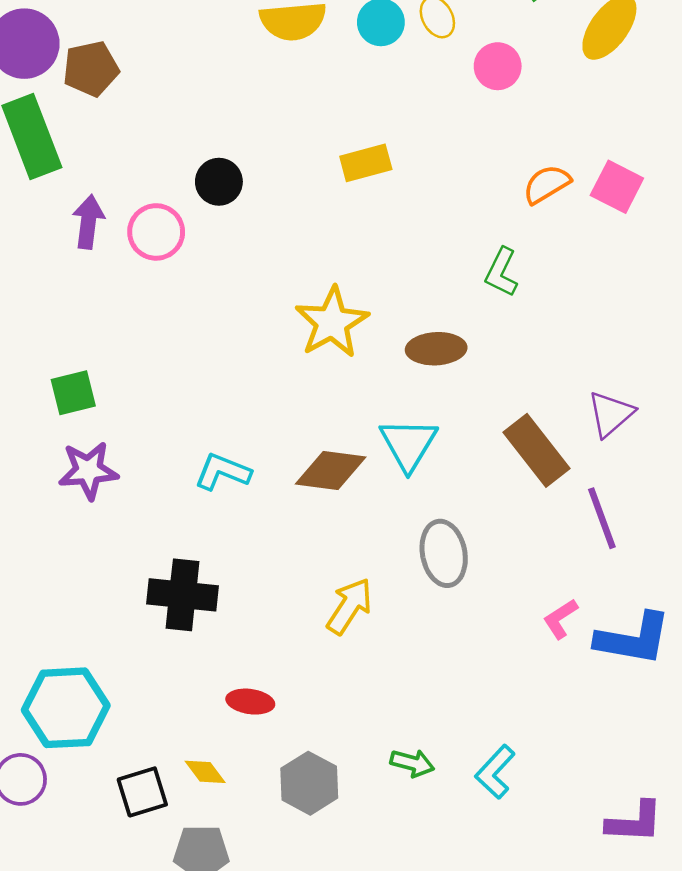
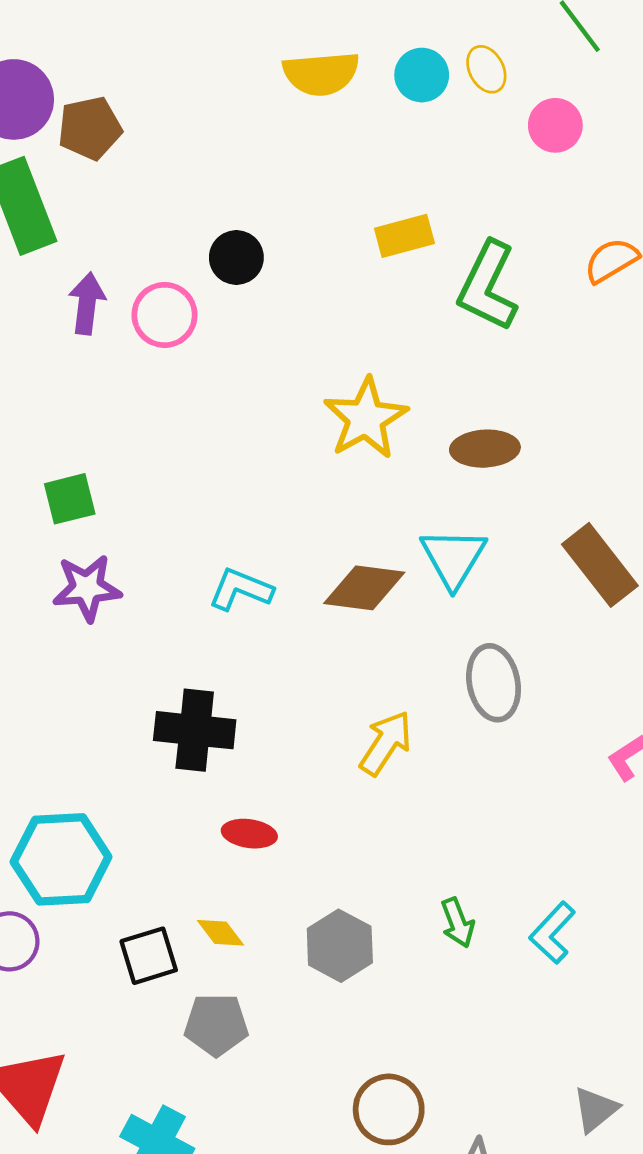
green L-shape: (501, 272) -> (488, 286), moved, size x1.6
red ellipse: (250, 702) -> (249, 834), moved
green arrow: (412, 763) -> (458, 923), turned 54

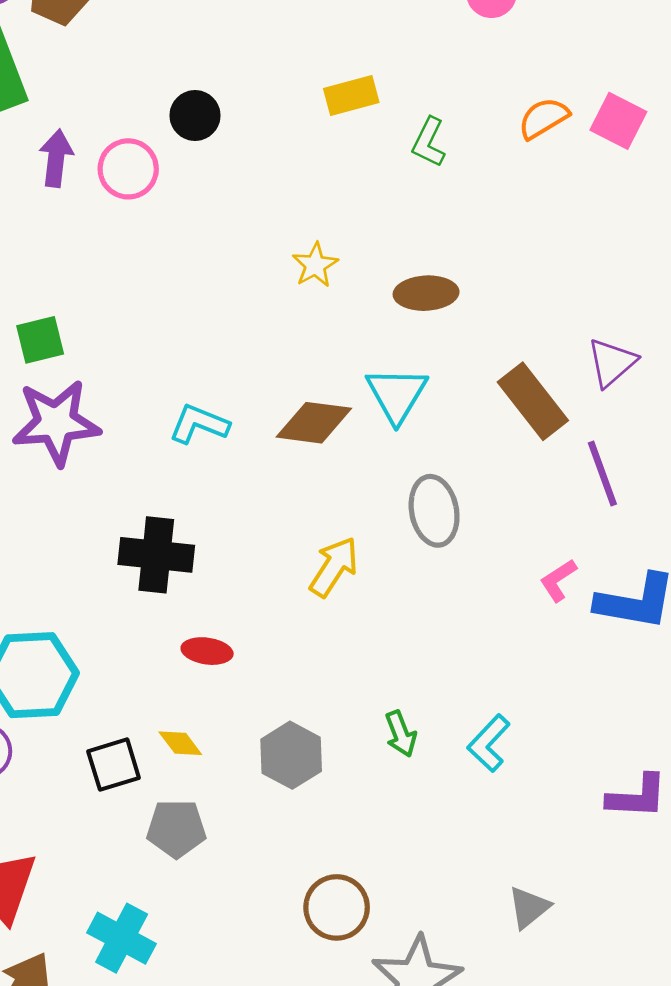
green L-shape: (488, 286) -> (429, 142), size x0.6
yellow star: (366, 418) -> (315, 265), size x0.6
purple star: (87, 588) -> (56, 423), size x1.4

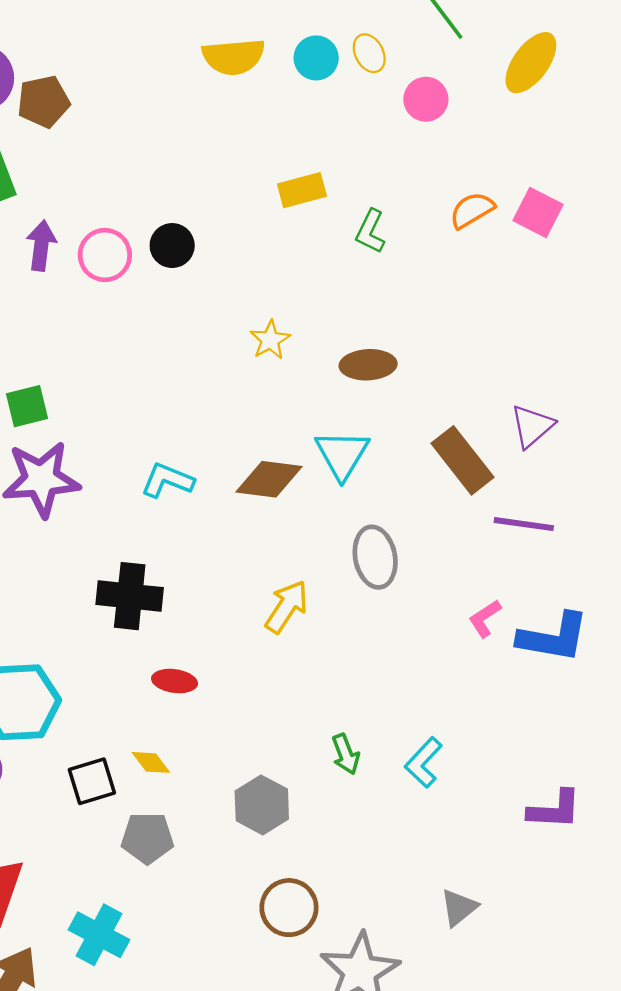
black circle: (195, 115) -> (172, 246), moved
purple line: (602, 473) -> (524, 524), turned -62
gray hexagon: (291, 755) -> (262, 805), moved

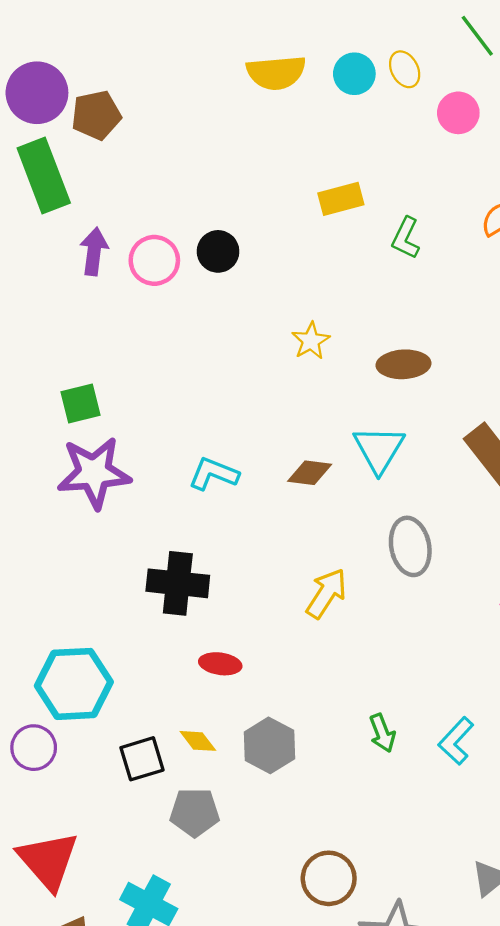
brown diamond: (269, 479) -> (310, 473), size x0.7
gray hexagon: (262, 805) -> (269, 745), moved

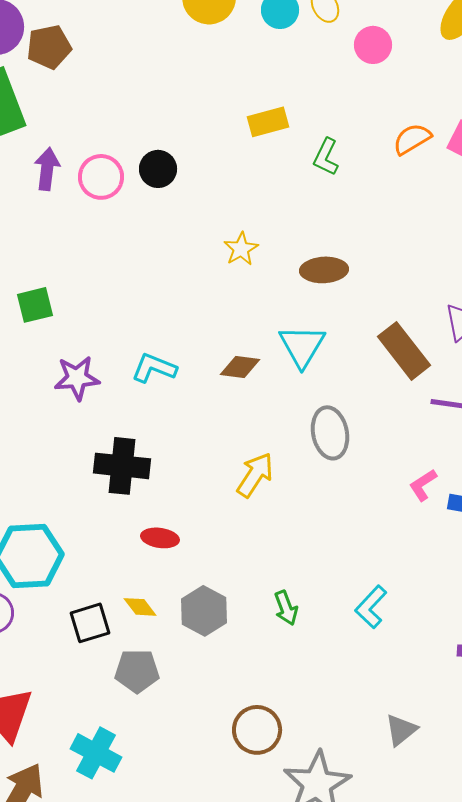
purple star: (94, 473) -> (77, 378), moved, size x0.7
green arrow: (382, 733) -> (286, 608), moved

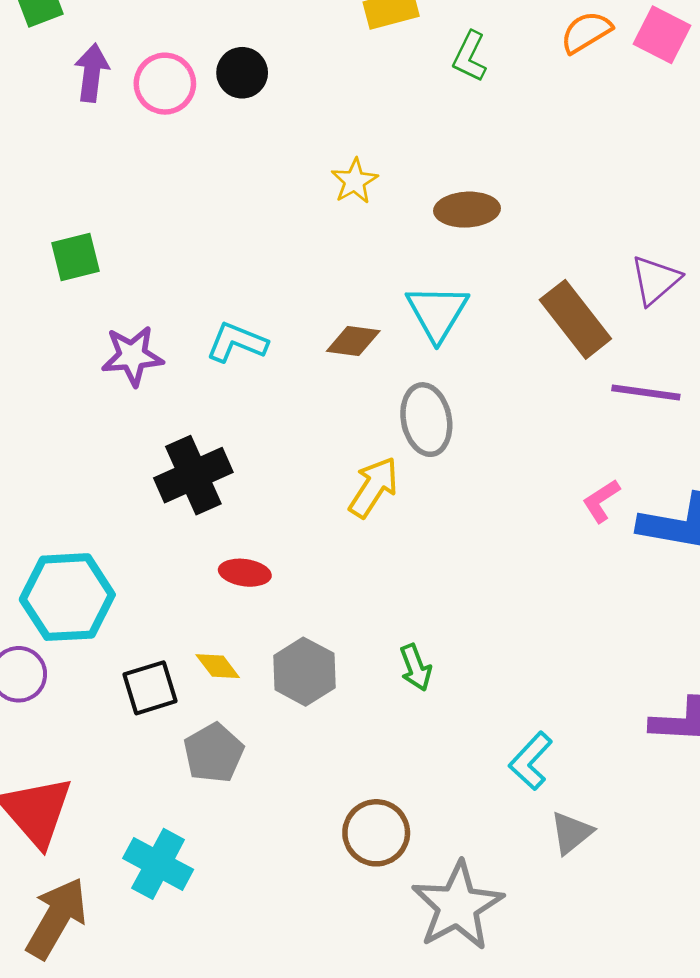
gray ellipse: (330, 433) -> (426, 420), moved
black cross: (122, 466) -> (193, 475), turned -30
cyan L-shape: (371, 607) -> (531, 761), moved
gray pentagon: (137, 671) -> (214, 753), turned -30

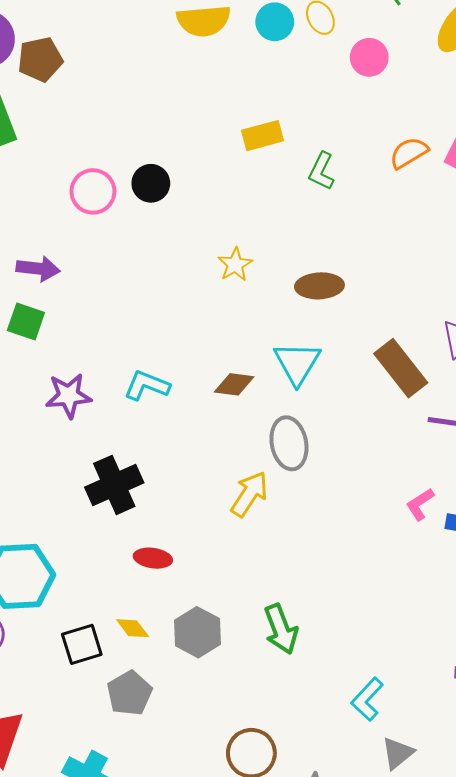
purple arrow: (92, 73) -> (38, 269), moved, turned 90
green square: (75, 257) -> (26, 321), turned 33
green arrow: (416, 667) -> (281, 629), size x1.4

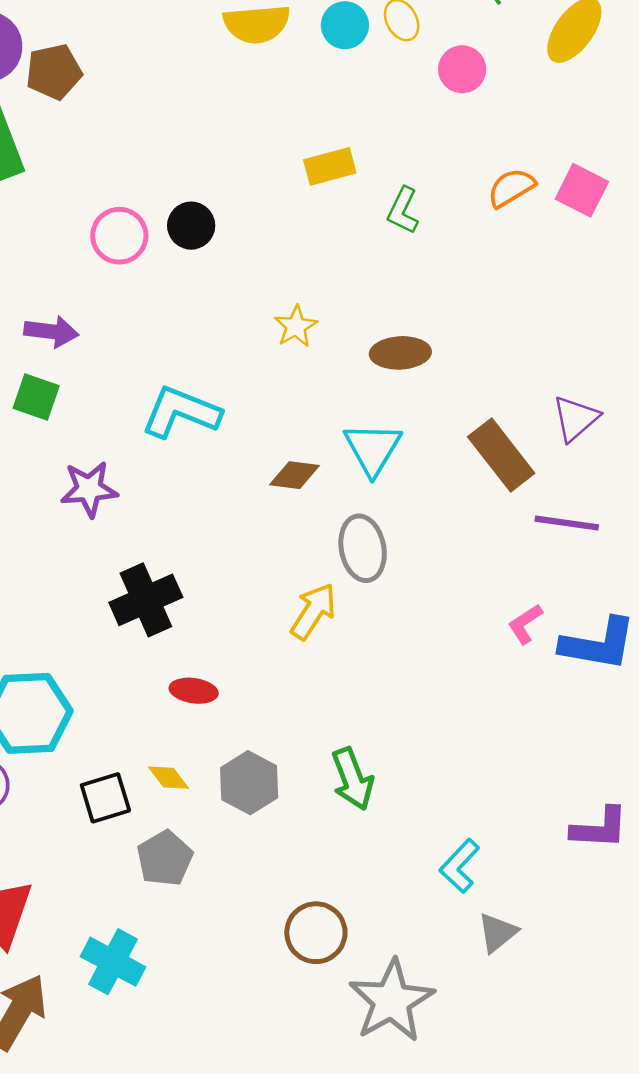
cyan L-shape: (147, 385) -> (181, 412), moved, size x1.4

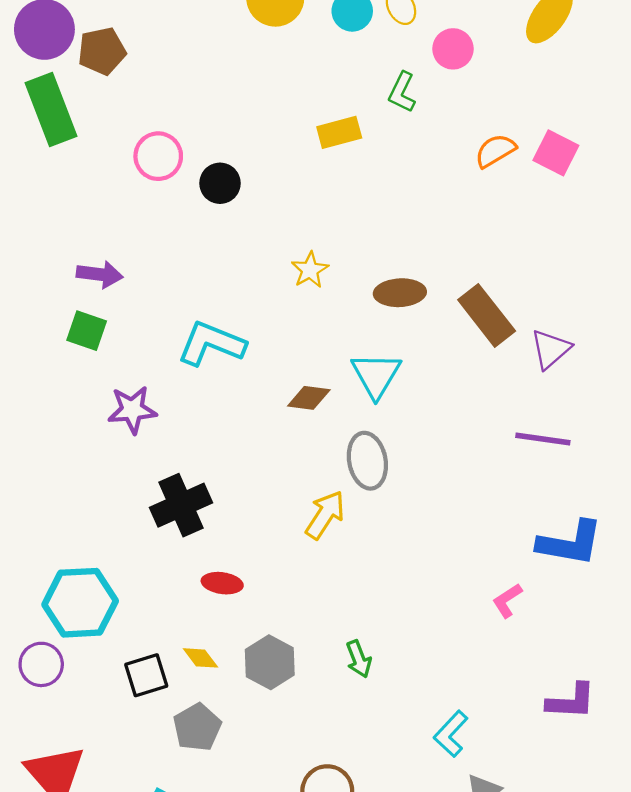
green L-shape: (403, 210) -> (402, 92), moved
pink circle: (119, 236) -> (158, 156), moved
brown rectangle: (501, 455) -> (487, 315), moved
pink L-shape: (525, 624) -> (507, 600), moved
green arrow: (352, 779) -> (359, 659), size x0.7

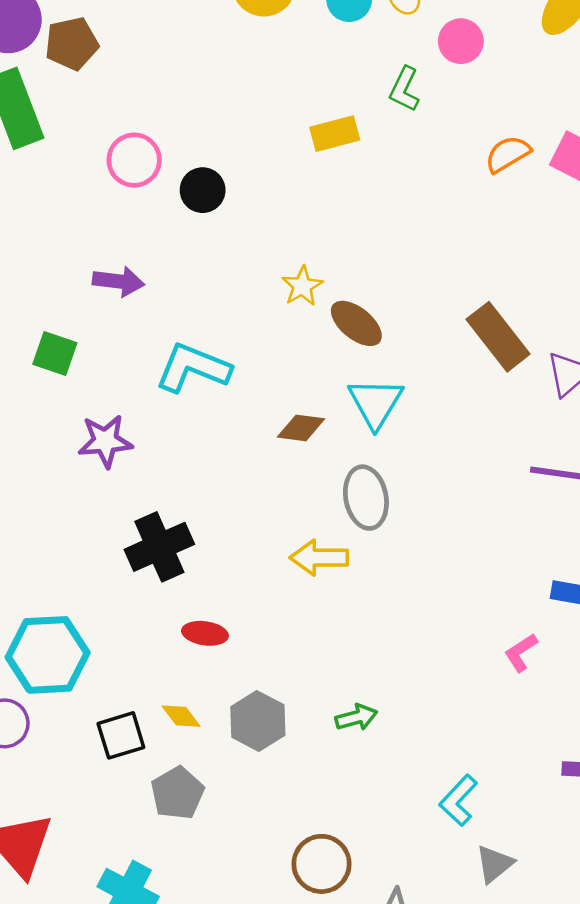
purple arrow: (100, 274) -> (119, 281), moved
brown ellipse: (400, 293) -> (356, 323), moved, turned 42
yellow arrow: (325, 515) -> (319, 558), turned -123
green arrow: (359, 659) -> (356, 717), turned -84

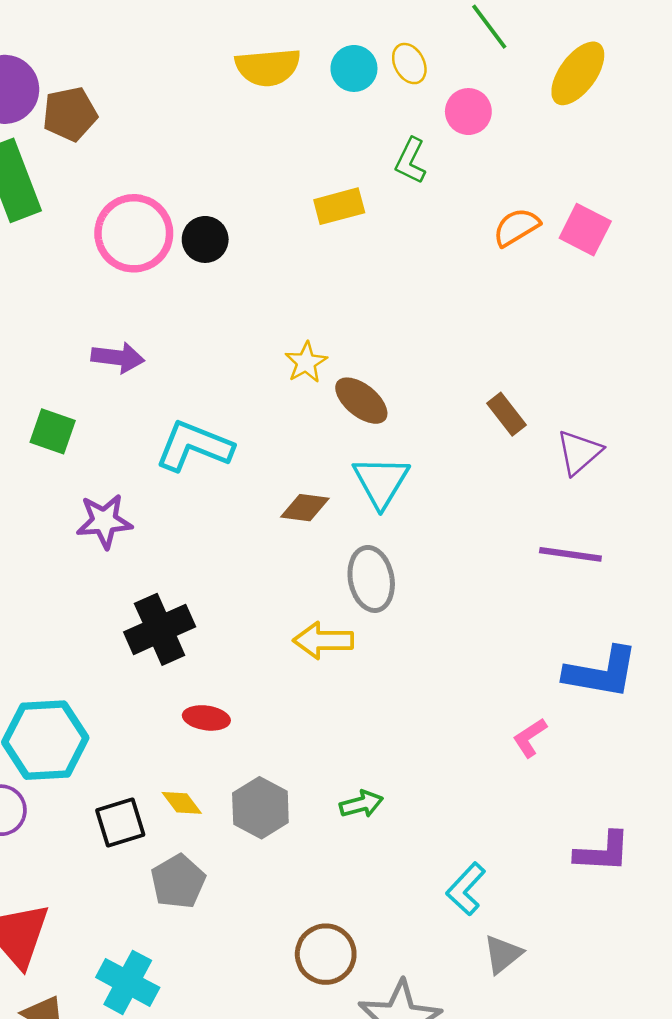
pink circle: (134, 160) -> (134, 233), size x1.4
black circle: (203, 190) -> (205, 239), moved
brown rectangle: (498, 337) -> (507, 414), size x0.6

